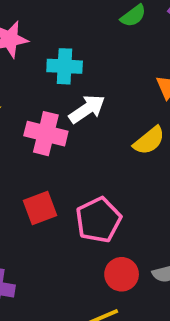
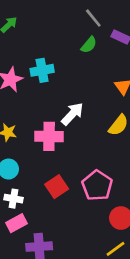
cyan cross: (65, 66) -> (42, 70), moved

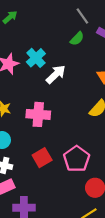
cyan cross: (42, 70) -> (36, 58), turned -36
white arrow: (72, 114) -> (56, 74), moved

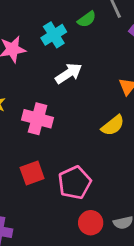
green semicircle: (77, 39) -> (87, 19), moved
cyan cross: (36, 58) -> (54, 35), moved

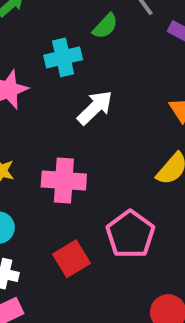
cyan cross: (54, 35) -> (63, 57), turned 30
pink pentagon: (75, 183) -> (130, 234), moved

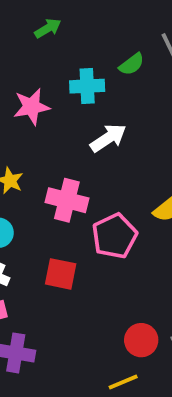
pink pentagon: (130, 234) -> (115, 236), moved
red square: (71, 259) -> (61, 274), turned 32

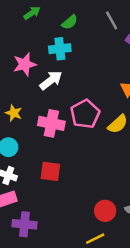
green semicircle: (132, 64) -> (70, 22), moved
white arrow: (108, 138) -> (51, 80), moved
pink pentagon: (115, 236) -> (85, 114), moved

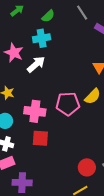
pink star: (25, 64) -> (14, 53), turned -30
pink pentagon: (85, 114) -> (68, 104), moved, turned 30
pink cross: (51, 123) -> (35, 111), moved

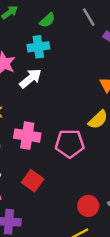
pink pentagon: (68, 104) -> (70, 144), moved
red square: (40, 138) -> (33, 181), moved, turned 30

